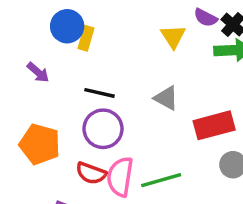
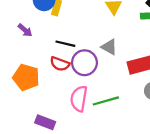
purple circle: (103, 129) -> (84, 63), moved
red semicircle: (91, 173) -> (60, 64), moved

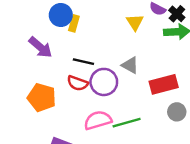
purple arrow: (25, 30) -> (40, 47), size x1.5
pink semicircle: (79, 99) -> (98, 120), turned 65

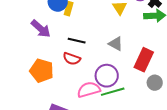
purple circle: (104, 82) -> (107, 76), moved
red rectangle: (164, 84) -> (144, 60), turned -50

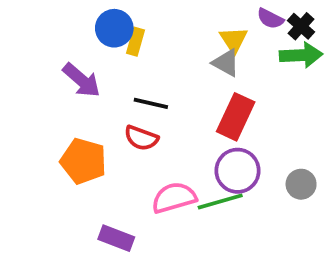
gray triangle: (116, 44) -> (226, 63), moved
red rectangle: (144, 60) -> (236, 117), moved
purple circle: (107, 76) -> (238, 171), moved

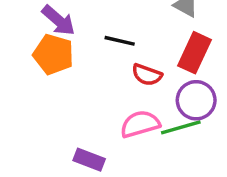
red semicircle: (141, 138) -> (147, 75), moved
orange pentagon: (83, 161) -> (53, 54), moved

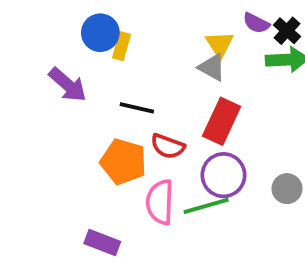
orange pentagon: (53, 54) -> (123, 162), moved
pink semicircle: (140, 124) -> (160, 202), turned -72

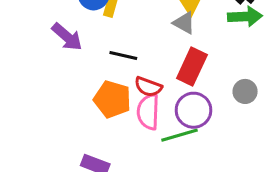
gray circle: (287, 189) -> (245, 91), moved
pink semicircle: (160, 202) -> (148, 112), moved

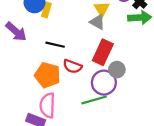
gray circle: (245, 91) -> (117, 70), moved
pink semicircle: (148, 112) -> (48, 105), moved

